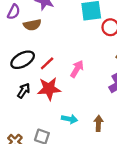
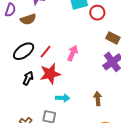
cyan arrow: (70, 119) -> (63, 98), moved

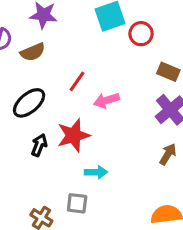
red line: (46, 52) -> (77, 81), moved
pink arrow: (73, 53) -> (106, 100), turned -126
brown arrow: (98, 99) -> (168, 154), moved, turned 40

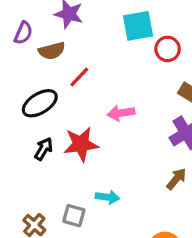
red line: (77, 81) -> (79, 77), moved
cyan arrow: (96, 172) -> (108, 197), moved

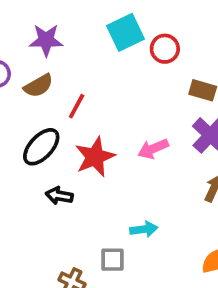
pink arrow: (121, 113) -> (153, 149), moved
red star: (81, 144) -> (95, 157), moved
black arrow: (44, 149) -> (59, 196), turned -95

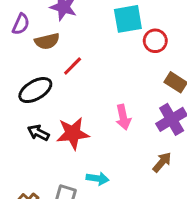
pink arrow: (153, 149) -> (123, 117), turned -95
red star: (95, 157) -> (73, 133), moved

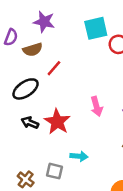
red star: (73, 133) -> (57, 122), turned -30

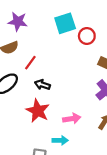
pink arrow: (96, 106) -> (72, 119), moved, turned -78
black arrow: (30, 123) -> (42, 85), moved

